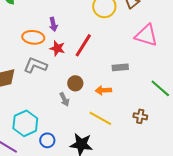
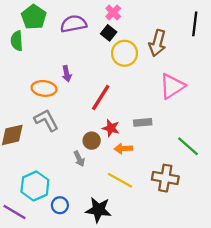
pink triangle: (146, 35) -> (172, 86), turned -50
red star: (57, 48) -> (111, 128), moved
gray L-shape: (35, 65) -> (46, 120), turned 40
brown cross: (140, 116) -> (165, 178), size x1.6

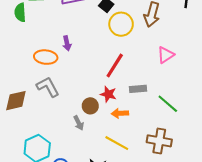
pink triangle: (172, 86) -> (166, 55), size x0.7
red line: (101, 98) -> (115, 66), moved
green line: (188, 146) -> (168, 104), moved

